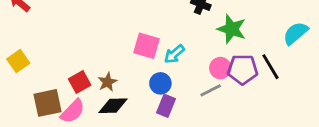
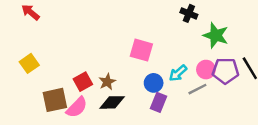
cyan arrow: (174, 54) -> (178, 73), moved

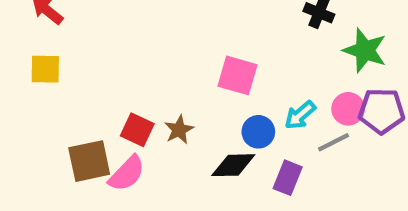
yellow square: (29, 63) -> (45, 69), moved, turned 36
red square: (83, 82) -> (137, 130), turned -36
black diamond: (112, 102) -> (233, 165), moved
purple rectangle: (158, 102) -> (288, 178), moved

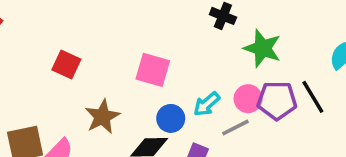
red square: (137, 130) -> (66, 64), moved
brown star: (179, 130) -> (102, 117), size x1.4

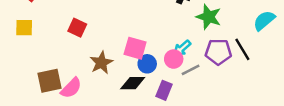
pink square: (153, 70) -> (135, 48), moved
pink circle: (248, 99) -> (174, 59), moved
cyan arrow: (207, 104) -> (182, 48), moved

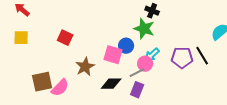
green star: (209, 17) -> (144, 29), moved
blue circle: (147, 64) -> (126, 46), moved
gray line: (191, 70) -> (137, 73), moved

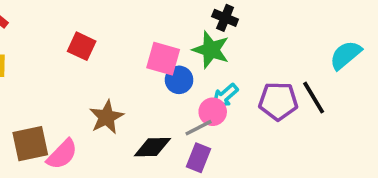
red square: (65, 38) -> (82, 46), moved
pink square: (113, 55) -> (163, 59), moved

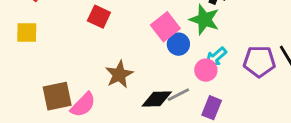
pink square: (163, 59) -> (165, 27), turned 36
gray line: (199, 128) -> (178, 95), moved
purple rectangle: (199, 158) -> (212, 108), moved

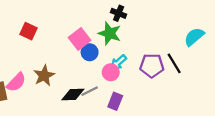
pink semicircle: (83, 105) -> (16, 82), moved

